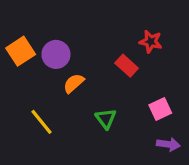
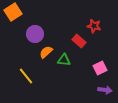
orange square: (21, 51) -> (13, 12), moved
green triangle: (106, 119) -> (64, 60), moved, turned -48

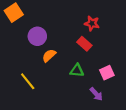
red star: (94, 26) -> (92, 23), moved
green triangle: (64, 60) -> (77, 71), moved
purple arrow: (105, 90) -> (96, 94), moved, turned 40

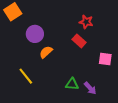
green triangle: (77, 71) -> (72, 84), moved
pink square: (107, 73) -> (105, 59), moved, turned 32

